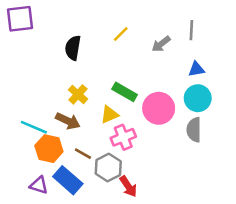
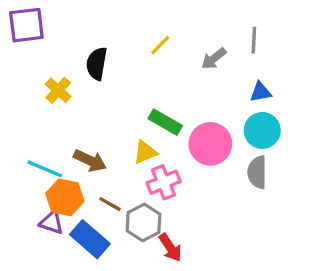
yellow cross: (78, 94) -> (58, 90), moved
purple triangle: (39, 185) -> (51, 222), moved

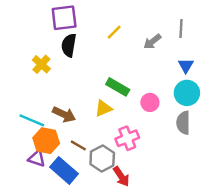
purple square: (26, 25) -> (64, 18), moved
blue triangle: (261, 92) -> (186, 65), turned -49
pink circle: (210, 144) -> (150, 102), size x0.6
pink cross: (164, 182) -> (127, 138), moved

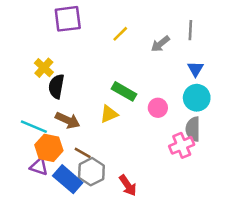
black semicircle: (69, 45) -> (56, 86), moved
pink cross: (127, 138) -> (182, 145), moved
gray hexagon: (102, 159) -> (91, 172), moved

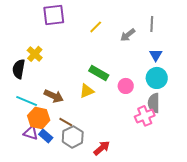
black semicircle: (56, 86) -> (19, 69), moved
blue rectangle: (68, 179) -> (46, 136), moved, size x0.6
red arrow: (128, 185) -> (102, 148), turned -96

